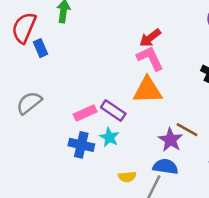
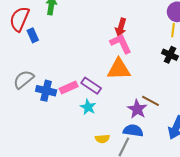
red arrow: (150, 38) -> (121, 27), turned -36
blue cross: (81, 145) -> (46, 91), moved

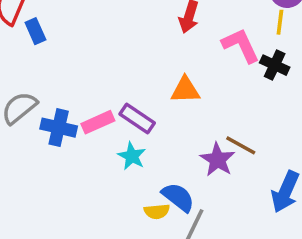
pink L-shape: (121, 44) -> (241, 45), moved
orange triangle: (119, 69) -> (185, 90), size x0.7
blue semicircle: (133, 131) -> (178, 197), moved, turned 30

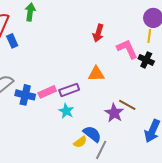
purple rectangle: (137, 119) -> (69, 90), turned -54
yellow semicircle: (157, 211) -> (80, 142), turned -32

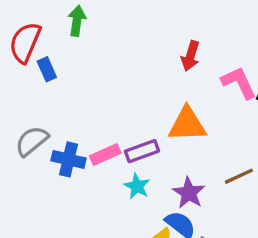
orange triangle: (96, 74) -> (187, 124), size x1.4
brown line: (127, 105) -> (239, 176), turned -54
purple star: (114, 113) -> (189, 193), moved

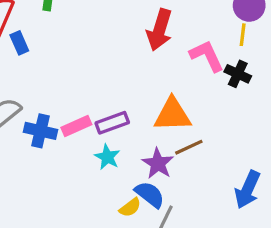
red arrow: (190, 56) -> (159, 30), size x1.4
orange triangle: (187, 124) -> (173, 115), moved
brown line: (239, 176) -> (189, 147), moved

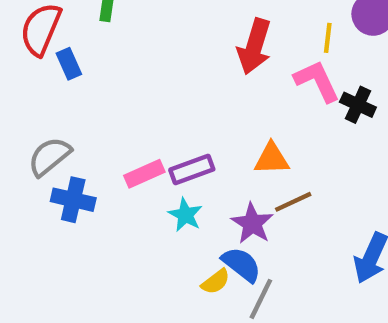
yellow line: (243, 35) -> (328, 38), moved
orange triangle: (173, 115) -> (272, 159), size x0.7
blue cross: (40, 131) -> (73, 200), moved

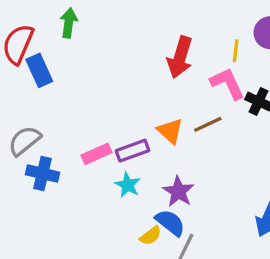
blue rectangle: (69, 64) -> (39, 70), size x1.4
orange triangle: (272, 159) -> (170, 131), moved, turned 44
brown line: (293, 202) -> (208, 124), moved

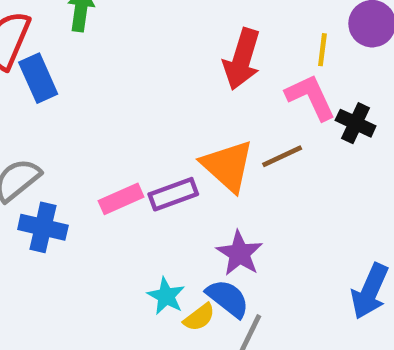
orange triangle: (170, 131) -> (228, 166), size x1.4
cyan star: (128, 185) -> (166, 296), moved

